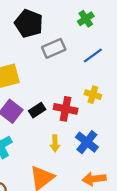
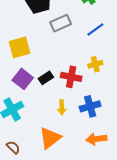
yellow cross: (93, 95) -> (95, 64), turned -32
blue cross: (87, 142) -> (90, 106), turned 36

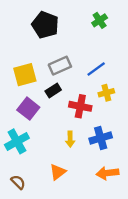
gray rectangle: (61, 23) -> (60, 66), moved
blue line: (95, 30) -> (96, 69), moved
black rectangle: (46, 78) -> (53, 90), moved
orange triangle: (50, 138) -> (58, 172), size x0.7

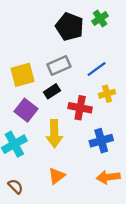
black pentagon: (45, 25) -> (70, 27), moved
yellow arrow: (70, 139) -> (54, 134), moved, size x1.6

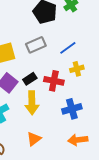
black rectangle: (52, 91) -> (30, 79), moved

